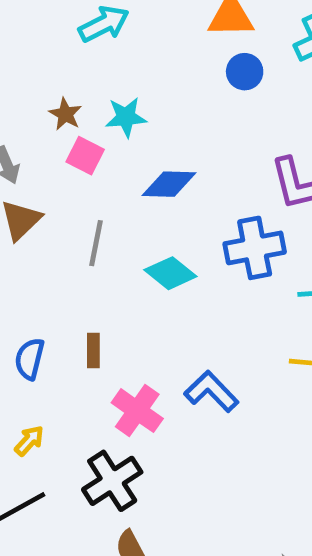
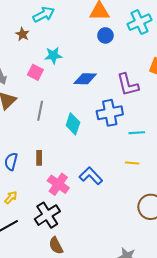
brown star: (65, 114) -> (22, 34), moved
blue diamond: (169, 184) -> (85, 79), moved
cyan diamond: (170, 273) -> (73, 124), turned 70

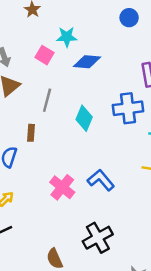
blue diamond: (85, 79) -> (87, 62), moved
brown rectangle: (39, 158) -> (31, 133), moved
black cross: (47, 215) -> (98, 238), moved

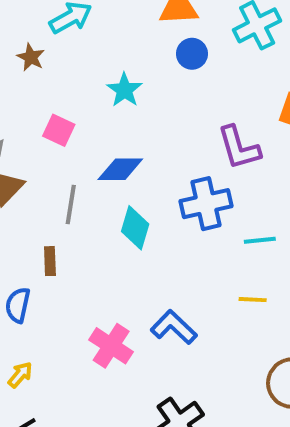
cyan star: (67, 37) -> (124, 90), moved, turned -30
blue diamond: (87, 62) -> (120, 169), moved

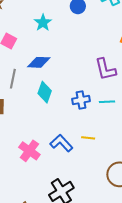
purple L-shape: (239, 148) -> (105, 69), moved
blue cross: (206, 204) -> (81, 100), moved, size x0.7
yellow line: (253, 300) -> (88, 138), moved

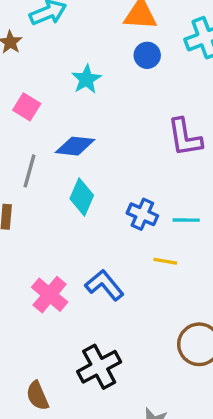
purple L-shape: (105, 69) -> (185, 137), moved
blue cross: (81, 100) -> (142, 214), turned 30
yellow line: (88, 138) -> (165, 261), moved

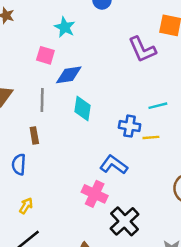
pink square: (27, 107) -> (45, 55), moved
blue cross: (142, 214) -> (130, 126), moved
pink cross: (50, 295) -> (95, 194), moved

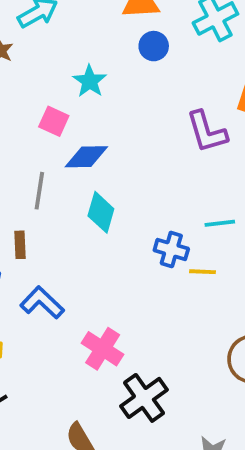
blue L-shape: (114, 165) -> (42, 303), moved

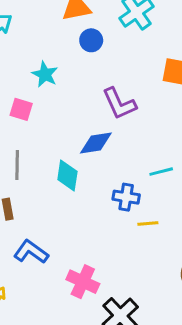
purple L-shape: (207, 132) -> (119, 104), moved
blue diamond: (86, 157) -> (96, 143), moved
yellow line: (203, 272) -> (148, 224), moved

